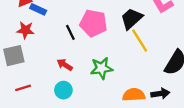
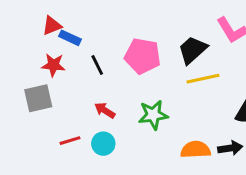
black line: (70, 32) -> (97, 65), moved
yellow line: (140, 41) -> (203, 79), turned -70
red line: (23, 88) -> (70, 141), moved

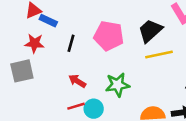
black line: (97, 65) -> (71, 43), turned 42
red line: (70, 141) -> (76, 106), moved
cyan circle: (103, 144) -> (94, 109), moved

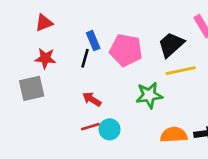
blue rectangle: (48, 21) -> (93, 41), moved, turned 42
green star: (118, 85) -> (149, 95), moved

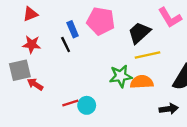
pink pentagon: (126, 50) -> (101, 21), moved
black line: (85, 58) -> (66, 44), turned -42
red arrow: (92, 99) -> (35, 84), moved
orange semicircle: (174, 135) -> (142, 82), moved

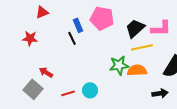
pink L-shape: (170, 18) -> (161, 28), moved, turned -60
red star: (32, 44) -> (30, 38), moved
gray square: (20, 70) -> (33, 89), moved, turned -36
red line: (70, 103) -> (68, 93), moved

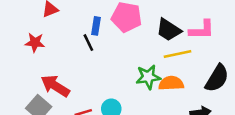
blue rectangle: (78, 25) -> (96, 26), turned 32
black trapezoid: (135, 28) -> (169, 30), turned -105
red arrow: (46, 72) -> (55, 86), size x1.6

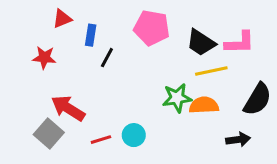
blue rectangle: (96, 26) -> (91, 35), moved
black line: (88, 43) -> (107, 58), turned 54

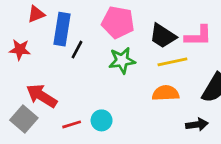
blue rectangle: (91, 35) -> (62, 29), size x1.6
green star: (177, 98) -> (122, 60), moved

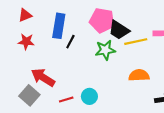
red triangle: (36, 14) -> (25, 15), moved
black trapezoid: (163, 36) -> (119, 30), moved
yellow line: (172, 62) -> (136, 42), moved

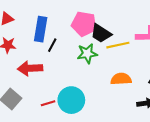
red arrow: (43, 77) -> (30, 68), moved, turned -35
cyan circle: (89, 96) -> (71, 100), size x1.6

